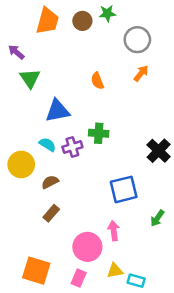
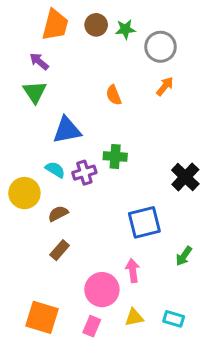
green star: (107, 13) -> (125, 29), moved
purple arrow: (16, 52) -> (39, 61), moved
cyan rectangle: (136, 281) -> (174, 319), moved

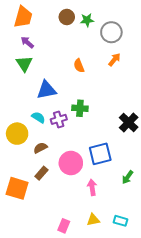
orange trapezoid: (55, 25) -> (23, 17), moved
pink circle: (102, 290) -> (71, 163), moved
orange square: (42, 317) -> (17, 188), moved

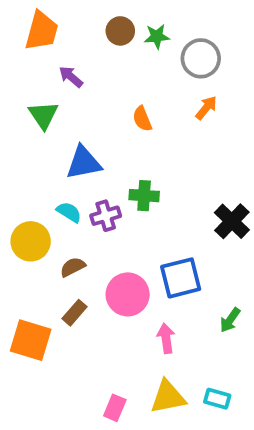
purple arrow: (27, 42) -> (71, 77), moved
yellow triangle: (93, 220) -> (168, 397), size x1.5

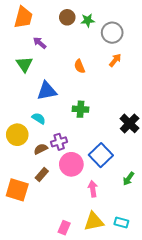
purple cross: (106, 216) -> (59, 142), moved
blue square: (181, 278) -> (101, 155), turned -30

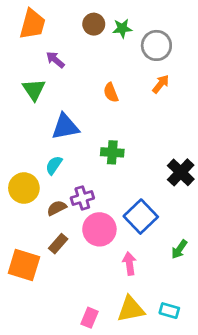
cyan semicircle: (39, 118) -> (54, 165), turned -88

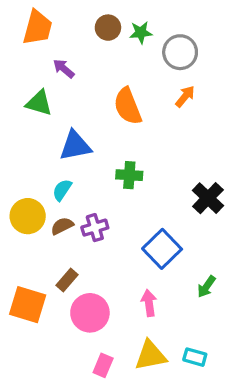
green triangle: (34, 90) -> (39, 103), turned -40
orange semicircle: (111, 93) -> (128, 106), size x1.6
brown semicircle: (57, 208) -> (62, 226), moved
pink circle: (99, 229) -> (90, 313), moved

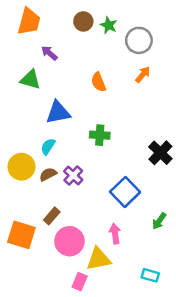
green star: (141, 32) -> (109, 25), turned 30
orange semicircle: (128, 106) -> (99, 82), size x0.7
purple cross: (95, 228) -> (73, 176), turned -30
yellow triangle: (151, 355) -> (99, 259), moved

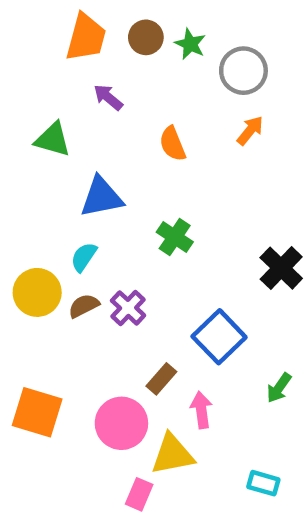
orange trapezoid: (29, 21) -> (86, 37), moved
purple arrow: (49, 53) -> (108, 97), moved
green cross: (100, 135) -> (175, 237), turned 30
brown rectangle: (52, 216) -> (161, 379), moved

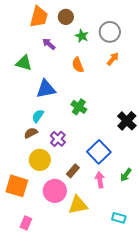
green star: (190, 44) -> (82, 36), moved
yellow circle: (37, 292) -> (40, 160), moved
brown semicircle: (84, 306) -> (31, 133), moved
pink arrow: (201, 410) -> (100, 180), moved
pink rectangle: (139, 494) -> (26, 223), moved

